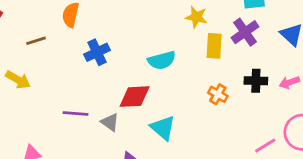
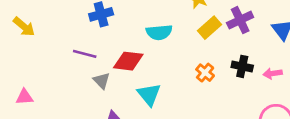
yellow rectangle: (214, 46) -> (210, 28), turned 35
purple line: (75, 114) -> (85, 54), moved

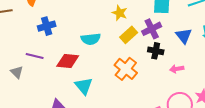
black cross: (242, 66) -> (156, 51), moved
orange cross: (205, 73) -> (126, 69), size x1.6
gray triangle: (102, 81) -> (17, 72), moved

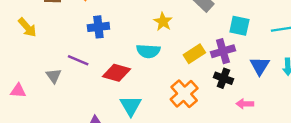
yellow star: (120, 13) -> (163, 22), moved

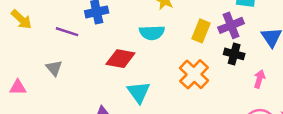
yellow rectangle: (194, 54) -> (201, 31), turned -30
purple line: (78, 60) -> (67, 32), moved
pink arrow: (245, 104) -> (259, 79), turned 112

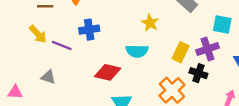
yellow arrow: (21, 19) -> (38, 34), moved
black cross: (234, 54) -> (198, 73), moved
gray triangle: (54, 68) -> (48, 77), turned -35

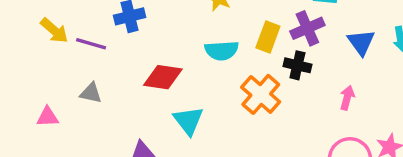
cyan semicircle: (137, 51) -> (222, 51), moved
gray triangle: (48, 77) -> (91, 93), moved
pink triangle: (15, 92) -> (48, 117), moved

